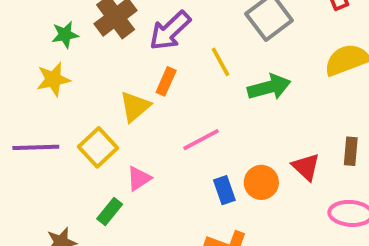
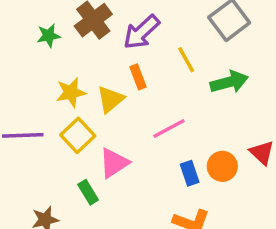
yellow star: (53, 79) -> (71, 92), moved
orange rectangle: (166, 81) -> (138, 77), turned -45
pink triangle: (139, 178) -> (114, 163), size x1.4
green rectangle: (110, 212) -> (88, 192), turned -70

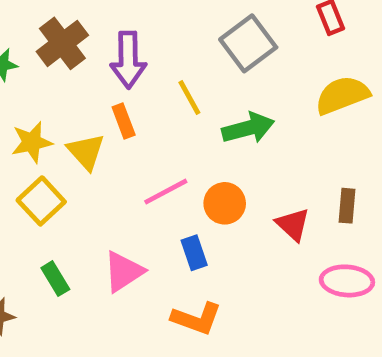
purple arrow: (141, 32) -> (128, 60), turned -48
yellow triangle: (110, 99) -> (86, 152), turned -32
pink triangle: (114, 163) -> (124, 272), moved
orange circle: (222, 166) -> (225, 203), moved

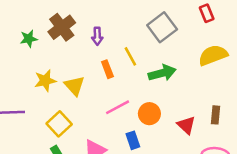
purple arrow: (128, 60) -> (97, 36), size x0.6
orange rectangle: (124, 121) -> (107, 69), moved
yellow square: (41, 201) -> (59, 124), moved

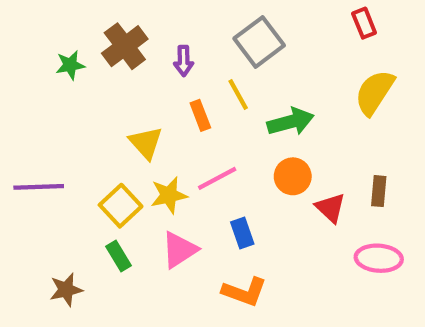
gray square: (162, 27) -> (259, 42), moved
yellow semicircle: (213, 55) -> (375, 92), turned -36
yellow star: (45, 81) -> (169, 195), moved
orange circle: (149, 114) -> (293, 176), moved

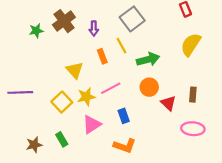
green rectangle: (118, 256) -> (62, 139), moved

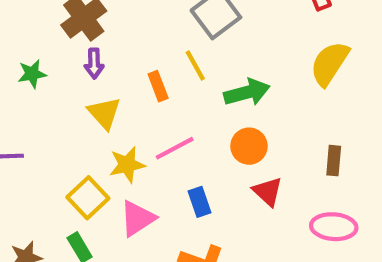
purple arrow: (94, 29) -> (94, 63), moved
green star: (36, 31) -> (32, 74), moved
yellow square: (62, 102) -> (88, 198), moved
red triangle: (168, 103) -> (268, 192), moved

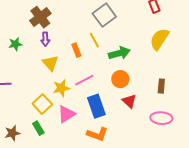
blue rectangle: (199, 202) -> (96, 106), size x1.6

